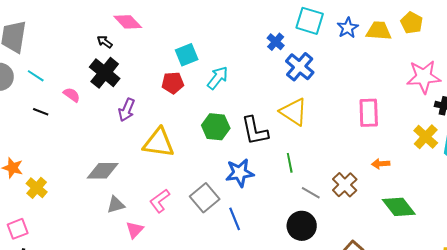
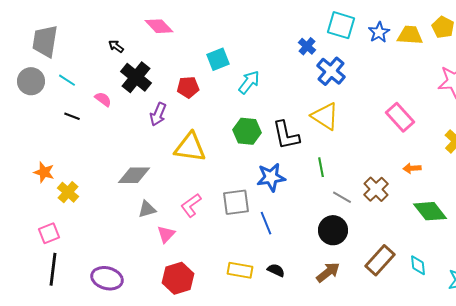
black arrow: (105, 42) -> (116, 46), moved
red pentagon: (173, 83) -> (188, 87), moved
pink rectangle: (369, 113) -> (400, 117), turned -40
gray square: (205, 198) -> (236, 202), turned 32

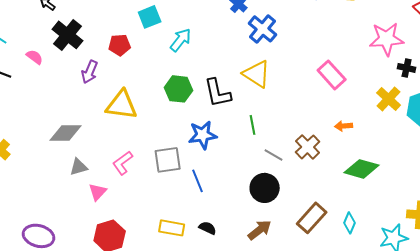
green diamond: (430, 211) -> (362, 169), turned -36
cyan diamond: (418, 265) -> (350, 223), turned 30

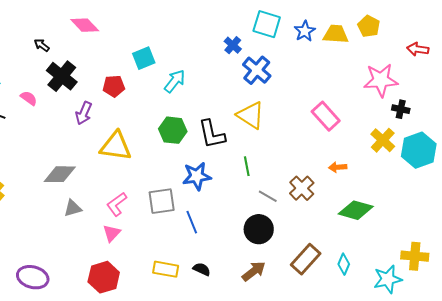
pink triangle: (98, 192) -> (112, 233), moved

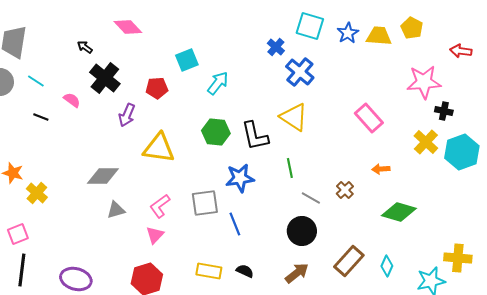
brown cross: (302, 188) -> (345, 190), size x0.7

